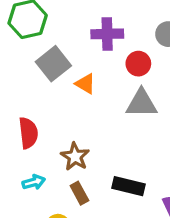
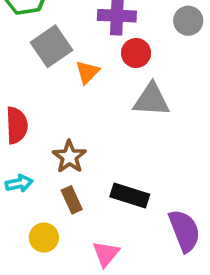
red circle: (138, 64) -> (136, 53), moved
orange triangle: (85, 84) -> (87, 72), turned 40

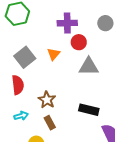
gray square: (52, 46) -> (25, 57), moved
black rectangle: (130, 196) -> (89, 110), moved

